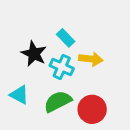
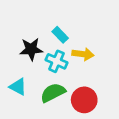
black star: (34, 54) -> (31, 49), turned -30

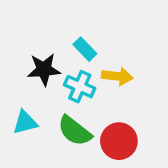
cyan triangle: (18, 87) -> (25, 122), turned -42
green semicircle: (53, 93) -> (75, 131), turned -115

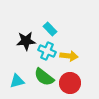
yellow arrow: (117, 76) -> (69, 56), moved
cyan triangle: (25, 122) -> (17, 81), moved

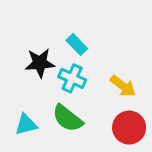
yellow arrow: (69, 56) -> (123, 86), moved, turned 30
red circle: (70, 83) -> (129, 128), moved

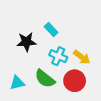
cyan cross: (72, 78) -> (58, 56), moved
red circle: (129, 128) -> (75, 81), moved

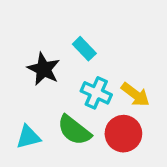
black star: (26, 42) -> (44, 69), turned 30

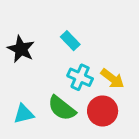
black star: (44, 69) -> (21, 49), moved

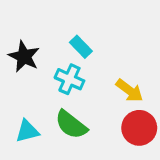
cyan cross: (80, 77) -> (69, 79), moved
red circle: (103, 111) -> (139, 128), moved

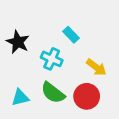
cyan rectangle: (81, 47) -> (71, 35), moved
red circle: (139, 128) -> (87, 96), moved

